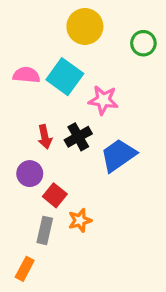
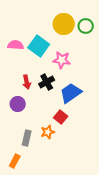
yellow circle: (85, 26) -> (64, 24), moved
red square: (55, 195) -> (61, 117), moved

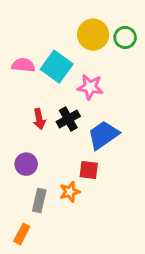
purple circle: (18, 104) -> (26, 164), moved
red square: (61, 117) -> (89, 170), turned -32

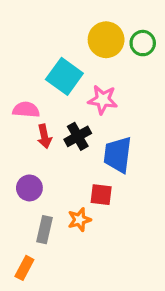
pink semicircle: (23, 65) -> (26, 110), moved
blue trapezoid: (103, 135) -> (118, 155), turned -48

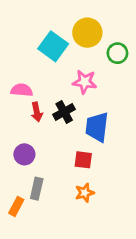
green circle: (143, 43) -> (117, 53), moved
cyan square: (64, 76) -> (53, 46), moved
orange star: (79, 220) -> (85, 193), moved
orange rectangle: (24, 268) -> (16, 206), moved

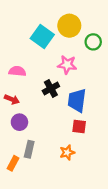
red arrow: (37, 112) -> (12, 99), moved, turned -56
red square: (83, 160) -> (79, 126), moved

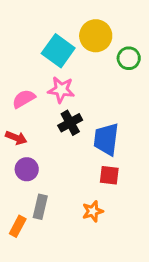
pink star: (67, 65) -> (61, 90), moved
pink semicircle: (17, 71) -> (24, 99), turned -35

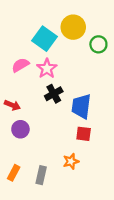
pink star: (61, 90) -> (47, 68), turned 30
pink semicircle: (24, 99) -> (20, 65), moved
gray rectangle: (40, 207) -> (41, 175), moved

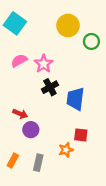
cyan square: (45, 39) -> (15, 23), moved
red arrow: (12, 105) -> (20, 114), moved
purple circle: (20, 129) -> (31, 130), moved
red square: (84, 134) -> (81, 135), moved

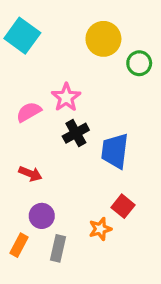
pink semicircle: (19, 61) -> (29, 112), moved
purple circle: (31, 130) -> (42, 216), moved
red square: (81, 135) -> (123, 206), turned 32

